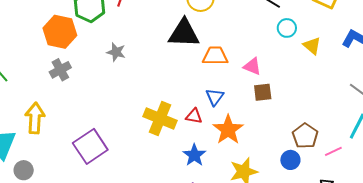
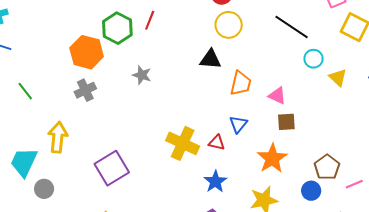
black triangle: (184, 33) -> (210, 59), size x0.7
orange trapezoid: (215, 56) -> (241, 83), turned 100
orange star: (228, 130) -> (272, 158), moved

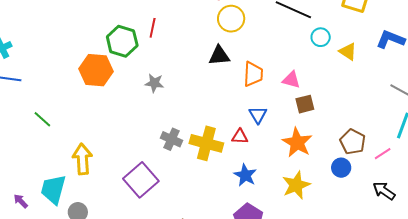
gray cross: (85, 90) -> (171, 139), moved, turned -30

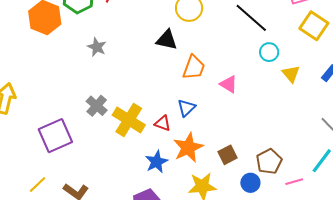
brown square: (305, 104) -> (228, 155), moved, turned -30
orange star: (297, 143) -> (188, 148), moved

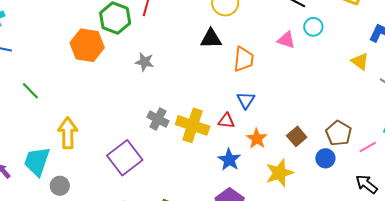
yellow triangle: (291, 74) -> (360, 61), moved
pink triangle: (229, 84) -> (286, 40), moved
orange star: (188, 148) -> (257, 139), size x0.7

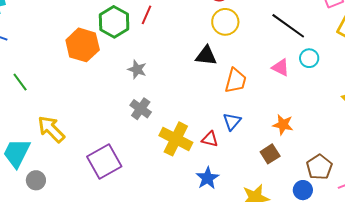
gray cross: (158, 119) -> (141, 109), moved
yellow arrow: (68, 133) -> (51, 129), turned -52
brown square: (297, 136) -> (270, 154), moved
orange star: (257, 139) -> (283, 125), moved, turned -30

